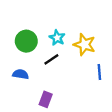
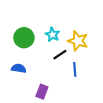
black line: (51, 59) -> (60, 55), moved
blue line: (99, 72) -> (75, 69), moved

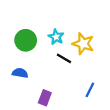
black line: (60, 55) -> (64, 58), turned 64
blue line: (75, 69) -> (90, 90), moved, turned 32

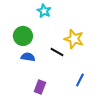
cyan star: (56, 37) -> (44, 11), moved
blue semicircle: (20, 73) -> (28, 57), moved

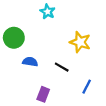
green circle: (23, 36) -> (14, 38), moved
black line: (57, 52) -> (62, 67), moved

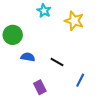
yellow star: (80, 42) -> (74, 21), moved
purple rectangle: (43, 94) -> (40, 87), turned -48

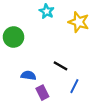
blue semicircle: (28, 57) -> (28, 75), moved
blue line: (80, 80) -> (74, 86), moved

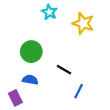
green circle: (13, 37) -> (31, 52), moved
purple rectangle: (42, 93) -> (15, 98), moved

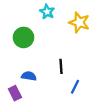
green circle: (31, 52) -> (24, 37), moved
black line: (64, 70) -> (61, 66), turned 56

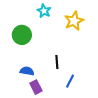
yellow star: (79, 22) -> (74, 21), turned 30
purple rectangle: (15, 93) -> (36, 87), moved

